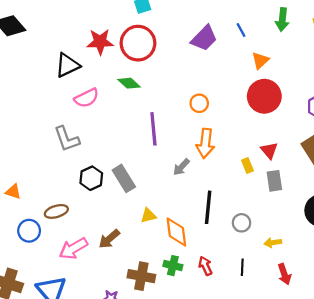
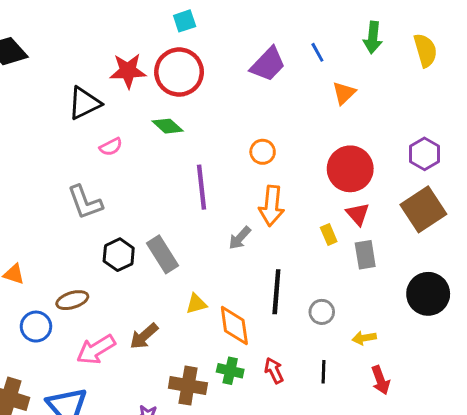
red circle: (264, 96) -> (350, 169), moved
pink semicircle: (87, 98) -> (111, 147), size x0.7

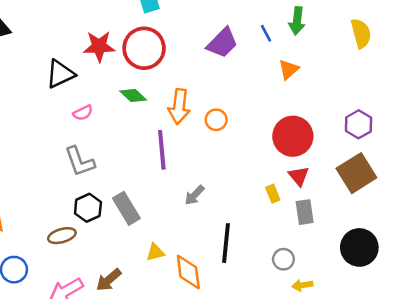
green arrow: (373, 37) -> (297, 21), moved
gray L-shape: (85, 202) -> (80, 161), moved
orange arrow: (272, 206) -> (179, 106), moved
brown ellipse: (72, 300) -> (62, 236), moved
gray circle: (322, 312) -> (283, 259), moved

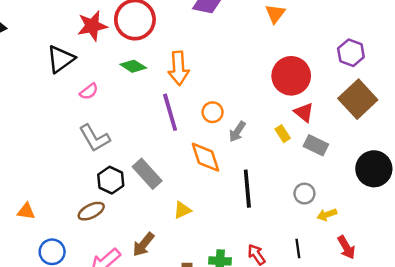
orange circle: (216, 120) -> (213, 112), moved
gray arrow: (195, 195) -> (237, 132), moved
gray rectangle: (305, 212) -> (316, 145), turned -45
orange diamond: (188, 272) -> (205, 157), moved

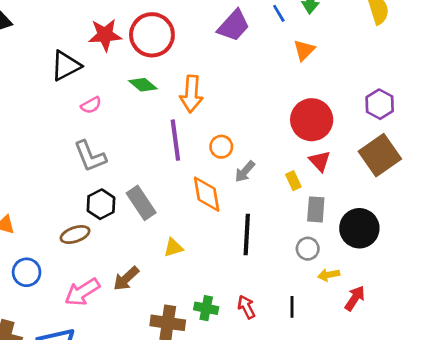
gray rectangle: (316, 145) -> (316, 209), moved, turned 60
black circle: (374, 169) -> (359, 228), moved
red arrow: (346, 247) -> (355, 298), moved, turned -125

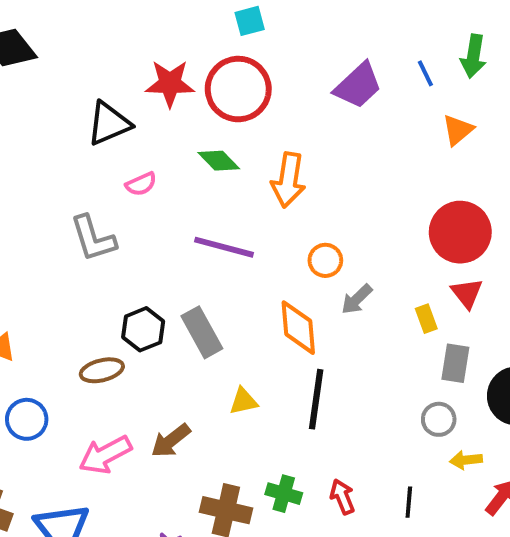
purple line: (175, 140) -> (224, 247), moved, turned -72
gray L-shape: (90, 156) -> (93, 238), moved
black line: (247, 234) -> (316, 399), moved

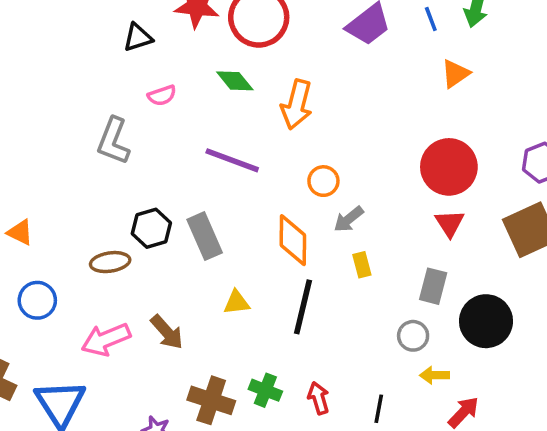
black triangle: (109, 123) -> (138, 38), size x0.7
gray L-shape: (93, 238) -> (113, 141), turned 33
yellow rectangle: (426, 319) -> (362, 265), moved
brown arrow: (171, 441) -> (167, 332), turned -99

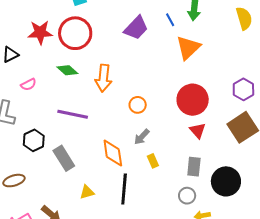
orange triangle: (455, 74) -> (188, 48), size x1.5
orange circle: (323, 181) -> (138, 105), moved
black hexagon: (151, 228) -> (34, 140), moved

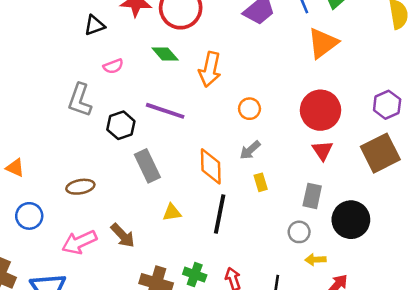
black hexagon: (34, 140) -> (121, 125), moved

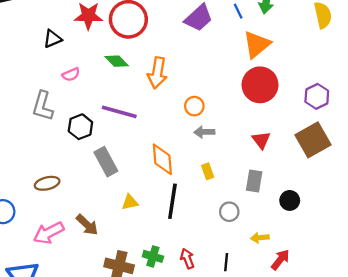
red circle: (320, 110) -> (260, 85), moved
gray arrow: (250, 150) -> (204, 132), moved, turned 42
black circle: (351, 220) -> (290, 200), size x0.6
gray circle: (299, 232) -> (229, 212), moved

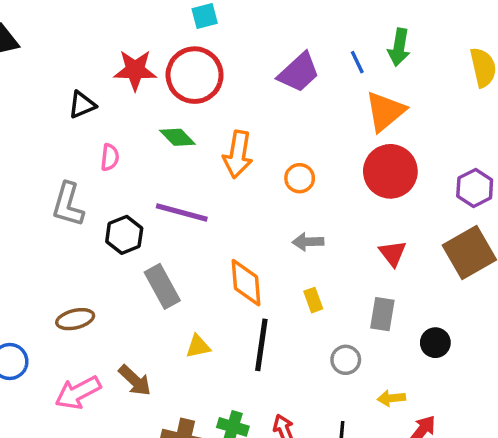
pink semicircle: (71, 74) -> (110, 157), turned -60
orange circle: (194, 106) -> (300, 178), moved

